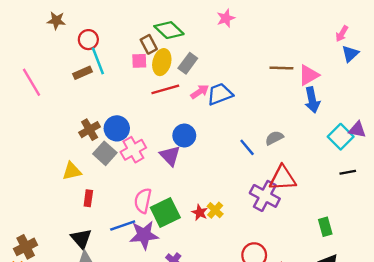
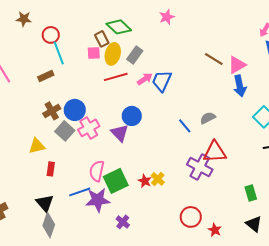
brown line: (281, 68) -> (214, 59), turned 30
brown rectangle: (82, 73) -> (46, 76), moved
blue trapezoid: (220, 94) -> (162, 81), turned -45

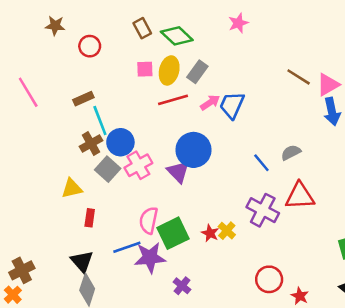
brown rectangle: (102, 39) -> (142, 28), moved
cyan line: (59, 53) -> (100, 120), moved
blue circle: (132, 116) -> (193, 150), size x1.4
purple cross: (200, 167) -> (263, 210), moved

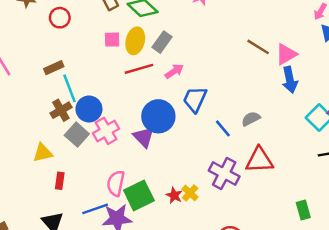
blue trapezoid: (232, 105) -> (195, 99), moved

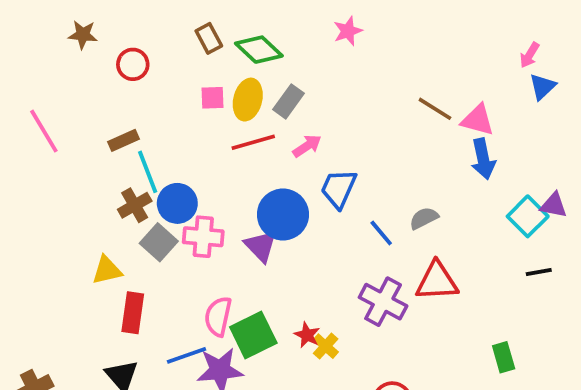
pink triangle: (286, 54) -> (478, 120), turned 45
pink cross: (106, 131) -> (203, 237), turned 35
red rectangle: (60, 181) -> (133, 313), size x1.5
yellow cross: (190, 193) -> (326, 346), moved

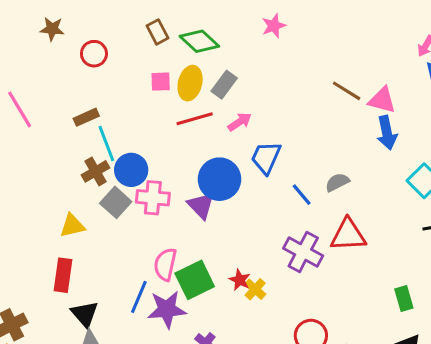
red rectangle: (133, 313) -> (63, 275), moved
blue line: (187, 355) -> (139, 297), turned -48

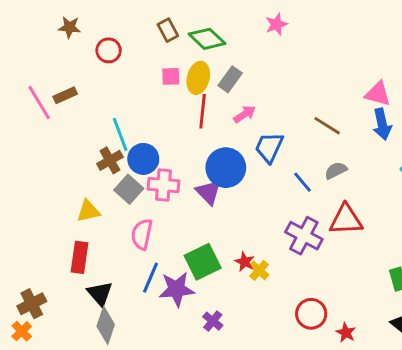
brown line: (347, 91) -> (327, 126), moved
brown rectangle: (86, 117) -> (65, 95), moved
red line: (195, 119) -> (203, 111), turned -68
pink semicircle: (165, 264) -> (142, 234), moved

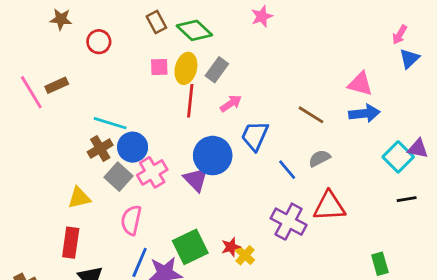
blue arrow: (382, 124) -> (364, 113), turned -84
cyan line: (120, 134) -> (110, 123), turned -52
pink cross: (164, 185) -> (152, 172), turned -36
red star: (245, 262) -> (231, 247), turned 30

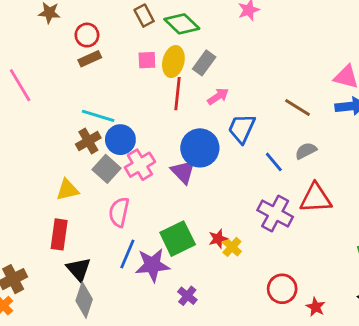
brown rectangle: (57, 85) -> (90, 59), moved

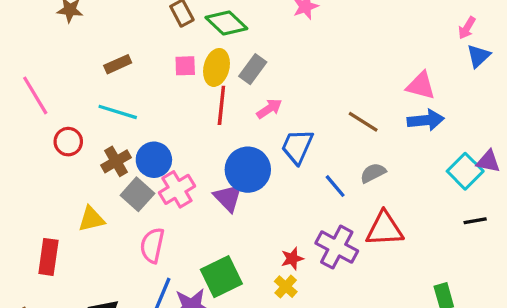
red circle: (87, 35) -> (68, 142), moved
cyan line: (98, 116) -> (118, 112), moved
red rectangle: (59, 234) -> (48, 257), moved
red star: (218, 239) -> (292, 259), moved

